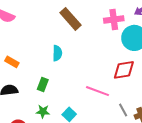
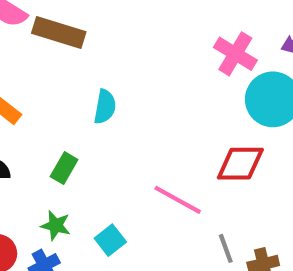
brown rectangle: (71, 19) -> (59, 33), moved, turned -40
pink cross: (114, 20) -> (235, 54), turned 30

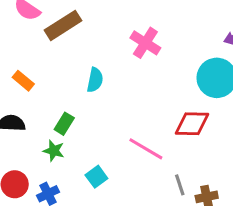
brown rectangle: (59, 33) -> (63, 25), turned -51
pink cross: (235, 54) -> (145, 43), moved
green star: (56, 225) -> (54, 151), moved

